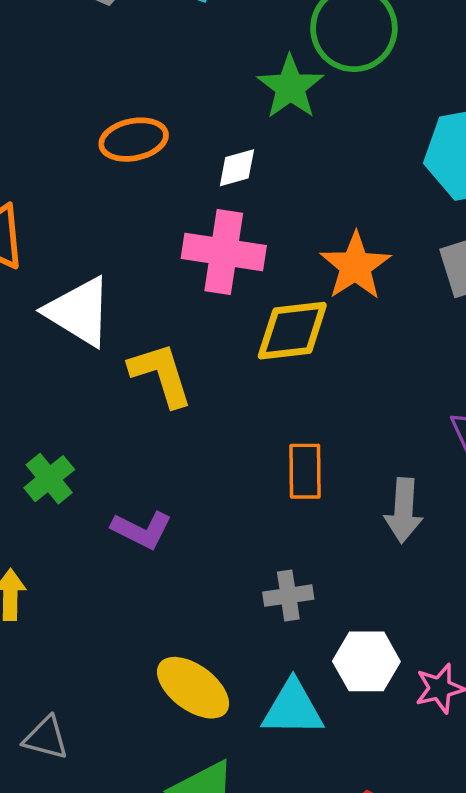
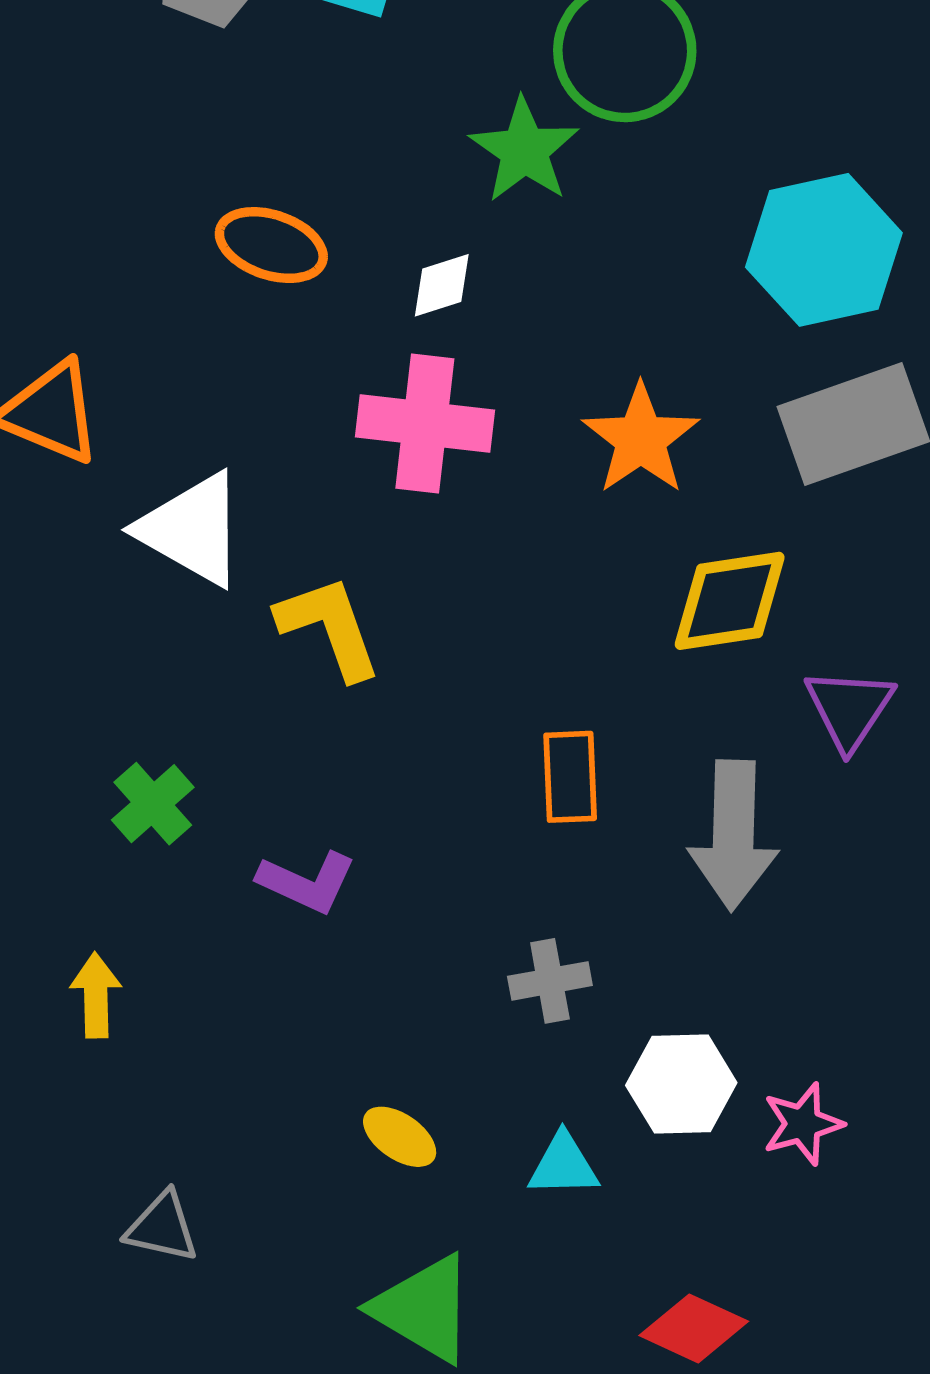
orange ellipse: (134, 140) -> (271, 245), turned 32
yellow diamond: (292, 331) -> (730, 601), moved
gray arrow: (404, 510) -> (733, 835), size x1.4
yellow ellipse: (193, 688) -> (400, 1137), size x0.6
cyan triangle: (293, 708) -> (563, 1165), size x0.7

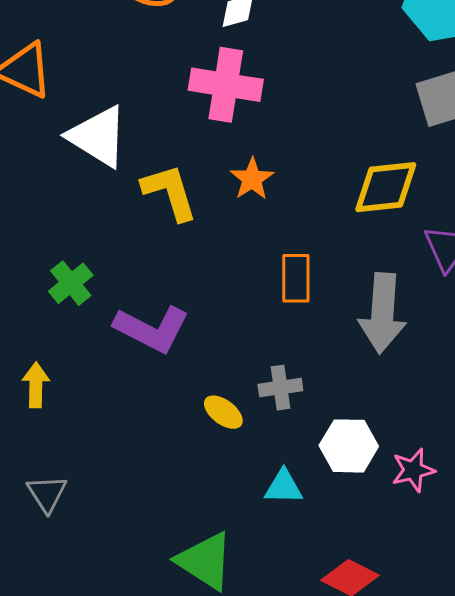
orange star: (641, 439) -> (252, 179), moved, size x0.7
purple L-shape: (307, 882) -> (152, 329), size x1.4
yellow ellipse: (400, 1137) -> (223, 412), moved
gray triangle: (162, 1227) -> (47, 494), moved, turned 42

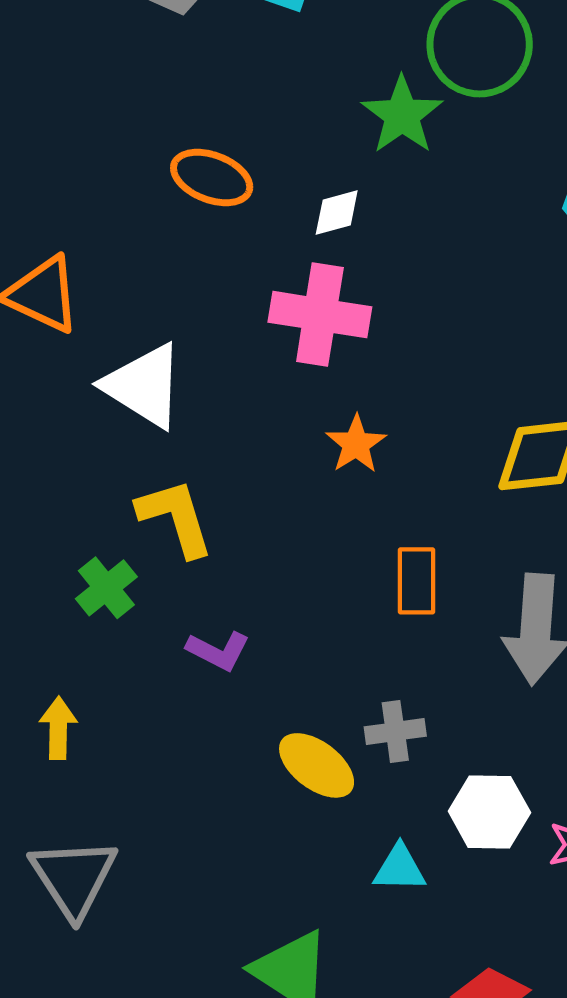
yellow L-shape: (170, 192) -> (175, 518), moved
purple L-shape: (152, 329) -> (218, 651), size x0.6
yellow ellipse: (223, 412) -> (317, 765), size x1.4
gray triangle: (47, 494) -> (74, 878), size x1.6

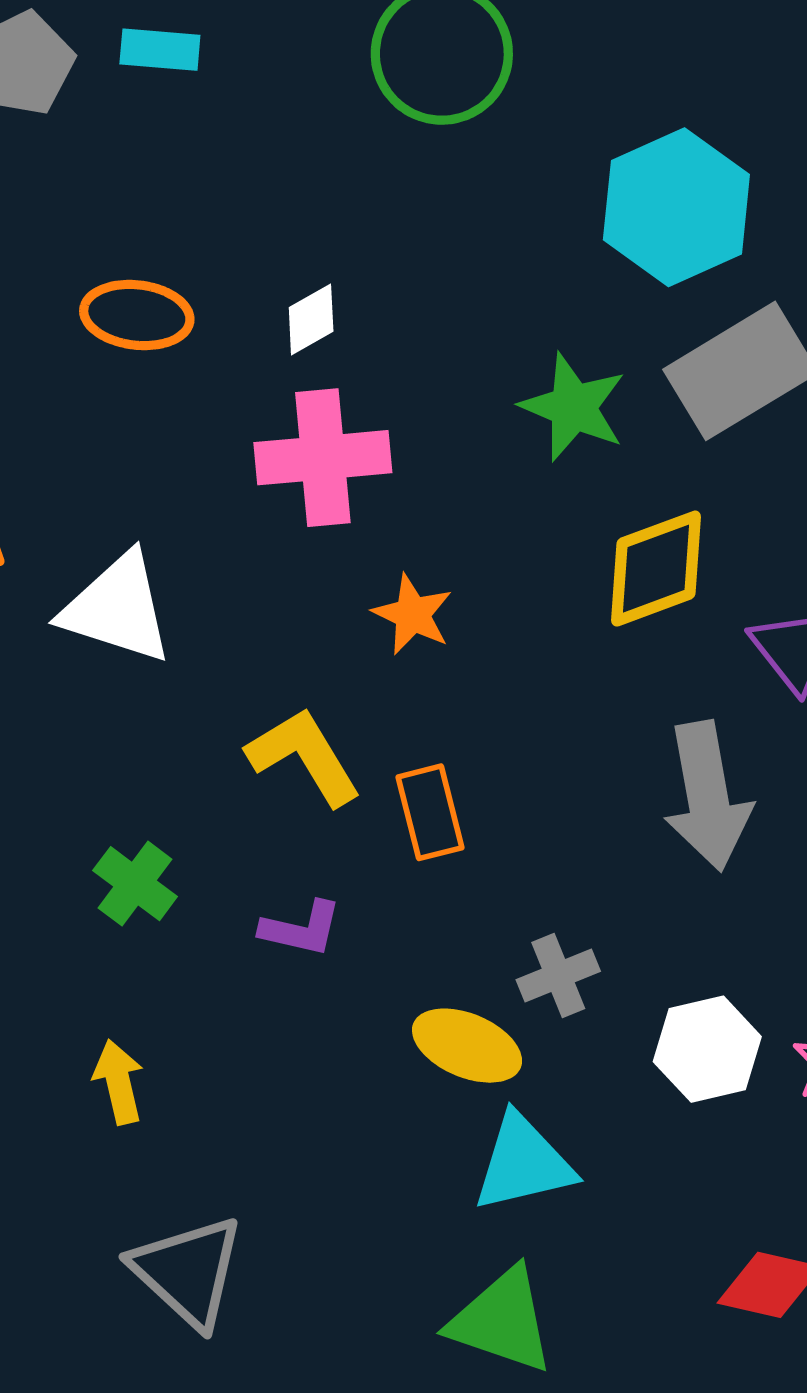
green star: (402, 115) -> (573, 407), moved
yellow L-shape: (175, 518) -> (304, 756), moved
orange rectangle: (417, 581) -> (430, 812), moved
cyan triangle: (400, 868) -> (523, 1163), moved, size x1.5

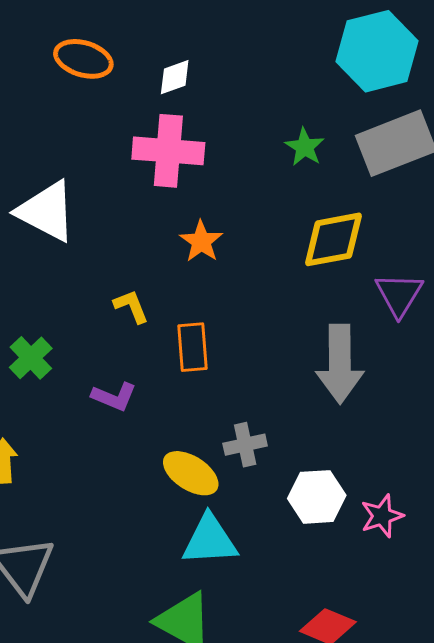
green star: (573, 407) -> (305, 147), size x0.7
yellow L-shape: (304, 756) -> (131, 306), size x0.6

